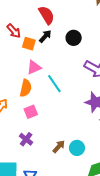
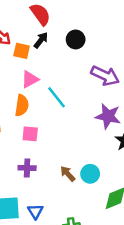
pink square: (31, 112) -> (30, 134), turned 32
purple cross: (26, 139) -> (27, 168), turned -32
brown arrow: (59, 146) -> (68, 174), turned -80

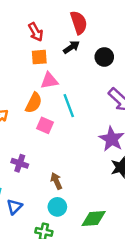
orange square: (22, 51) -> (39, 57), moved, turned -35
pink square: (30, 134) -> (45, 125), moved
cyan circle: (90, 174) -> (57, 207), moved

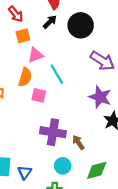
black circle: (104, 57) -> (81, 25), size x1.5
purple cross: (20, 163) -> (53, 132), moved, size x1.6
brown arrow: (56, 181) -> (78, 142), moved

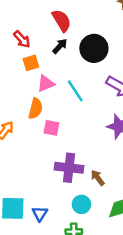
cyan line: (57, 74) -> (75, 91), moved

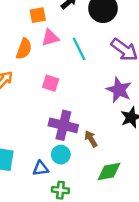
orange semicircle: (35, 109) -> (24, 49), moved
cyan circle: (81, 204) -> (61, 155), moved
blue triangle: (40, 214) -> (41, 168), moved, turned 42

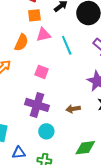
purple cross: (63, 125) -> (37, 105), moved
brown arrow: (91, 139) -> (73, 109), moved, turned -72
blue triangle: (41, 168) -> (19, 153), moved

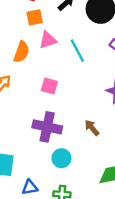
brown arrow: (73, 109) -> (92, 128), turned 64

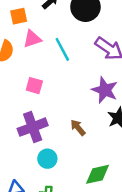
purple cross: (47, 127) -> (33, 127), turned -32

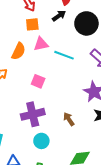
cyan line: (62, 49) -> (64, 55), turned -48

